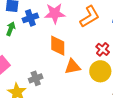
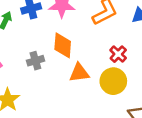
gray cross: (36, 78) -> (35, 61), moved

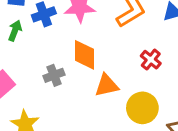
yellow circle: (113, 81) -> (142, 108), moved

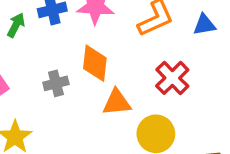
red cross: (151, 60) -> (172, 78), size x1.4

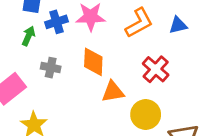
gray cross: (56, 83) -> (51, 68), moved, turned 30

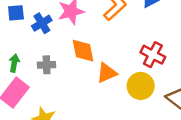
green arrow: (28, 36) -> (14, 63), moved
red cross: (156, 69) -> (153, 55), moved

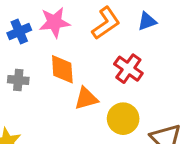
red cross: (153, 55) -> (128, 69), moved

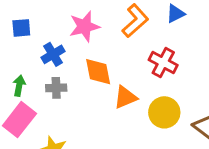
blue cross: (19, 31) -> (53, 54), moved

